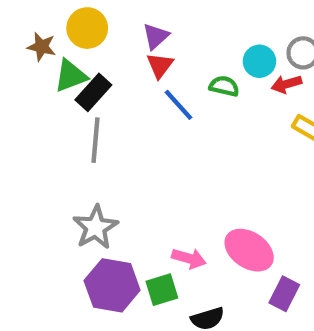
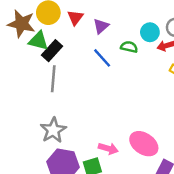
purple triangle: (156, 36) -> (101, 26), moved
brown star: (42, 47) -> (21, 24), size x1.6
red triangle: (160, 65) -> (75, 18), moved
green triangle: (71, 76) -> (39, 41), turned 35

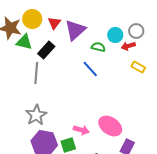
purple triangle: (101, 26) -> (75, 30), size x1.6
black rectangle: (52, 51) -> (46, 50), moved
blue line: (102, 58) -> (90, 69), moved

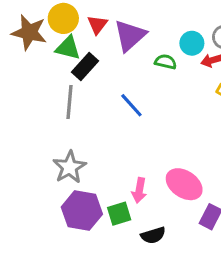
green triangle: (24, 42) -> (68, 48), moved
blue line: (90, 69) -> (131, 105), moved
pink arrow: (81, 130) -> (139, 190), turned 84

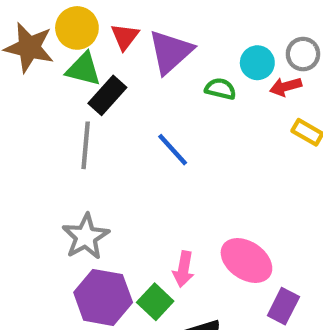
green square: (119, 214) -> (155, 302), turned -30

